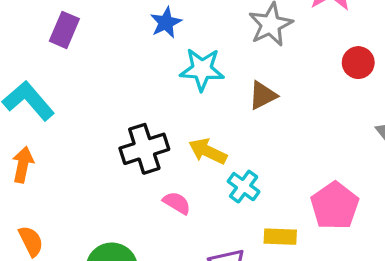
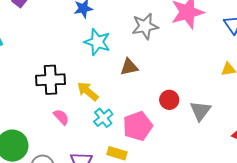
red circle: (358, 63) -> (169, 100), moved
pink pentagon: (335, 206) -> (138, 126), moved

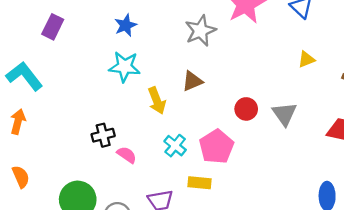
cyan star: (97, 42) -> (125, 67), moved
black cross: (51, 80) -> (103, 135), moved, size x0.7
yellow arrow: (88, 91) -> (157, 101), moved, turned -140

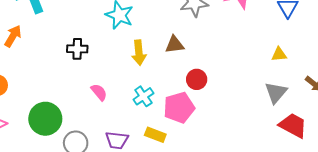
red circle: (246, 109) -> (197, 79), moved
gray triangle: (284, 114) -> (276, 93), moved
black cross: (103, 135) -> (77, 49), moved

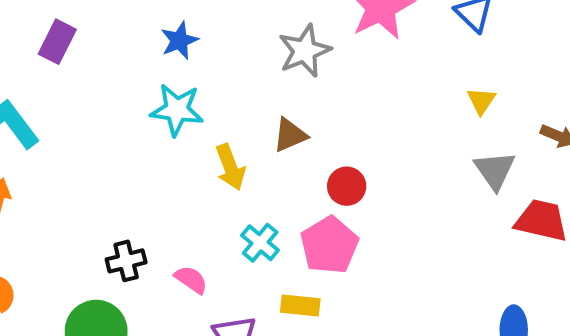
black cross: (77, 49) -> (126, 261), moved
yellow triangle: (279, 54) -> (481, 101), turned -35
pink semicircle: (99, 92) -> (191, 280), moved

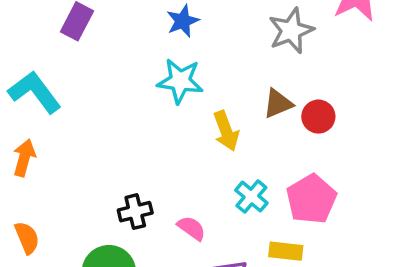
red circle: (347, 186) -> (318, 117), moved

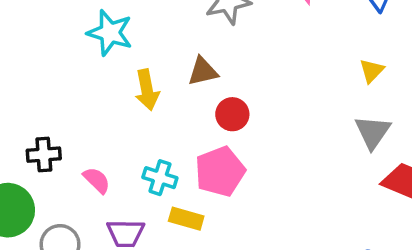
red circle: (318, 117) -> (232, 114), moved
cyan cross: (251, 197) -> (160, 178), moved, turned -32

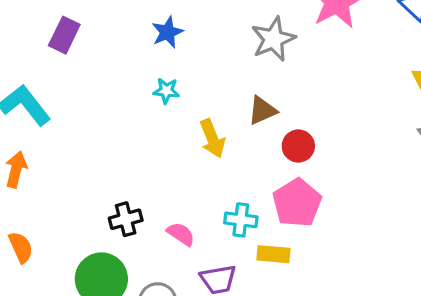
cyan star: (110, 33) -> (166, 91), size x0.6

